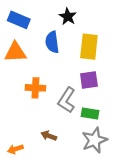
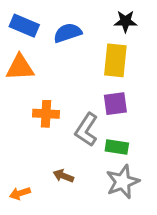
black star: (68, 17) -> (125, 21), moved, turned -30
blue semicircle: (52, 42) -> (68, 33), moved, turned 80

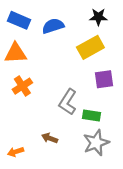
yellow rectangle: (115, 60) -> (90, 47), turned 55
purple square: (115, 104) -> (104, 79), moved
orange cross: (46, 114) -> (22, 86), moved, turned -36

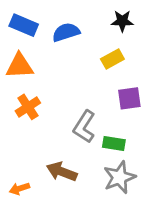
yellow rectangle: (90, 47) -> (112, 59), size x0.7
brown arrow: (50, 138) -> (62, 172), size x1.5

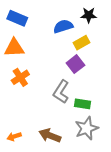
blue semicircle: (66, 32) -> (63, 26), moved
purple square: (129, 98) -> (75, 64), moved, turned -30
brown arrow: (62, 172) -> (50, 136), moved

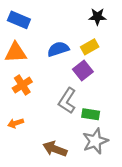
blue semicircle: (63, 26) -> (58, 49), moved
orange arrow: (14, 137) -> (16, 123), moved

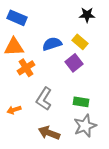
yellow rectangle: (90, 47) -> (80, 42), turned 70
orange cross: (22, 85) -> (26, 68), moved
gray L-shape: (67, 101) -> (44, 99), moved

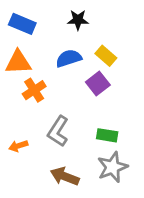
black star: (87, 15) -> (78, 20), moved

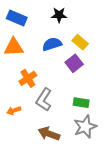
orange cross: (34, 90) -> (28, 78), moved

